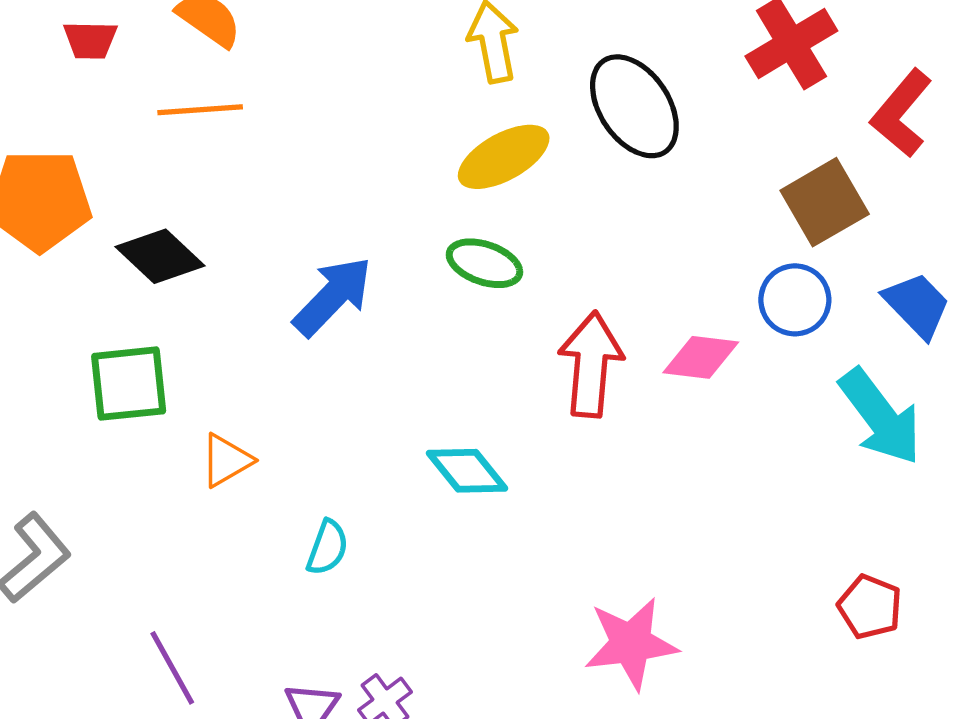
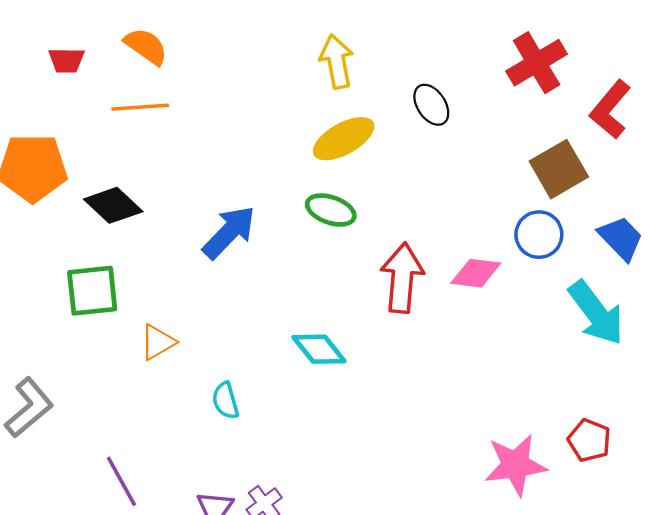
black ellipse: (634, 106) -> (431, 105), size x0.6
cyan semicircle: (327, 548) -> (225, 401), turned 144
pink star: (631, 643) -> (516, 465), moved

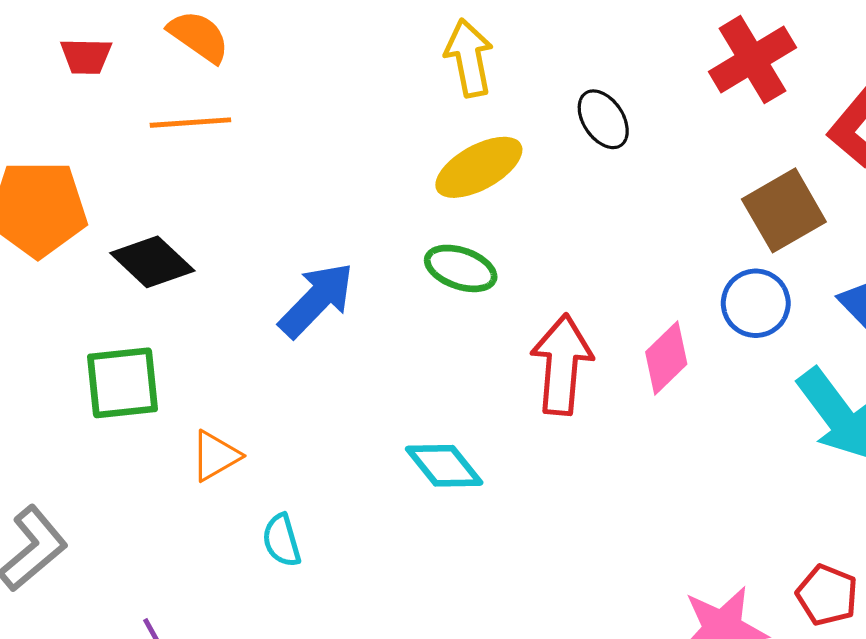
pink diamond: (476, 273) -> (666, 358), turned -51
cyan semicircle: (225, 401) -> (282, 540), moved

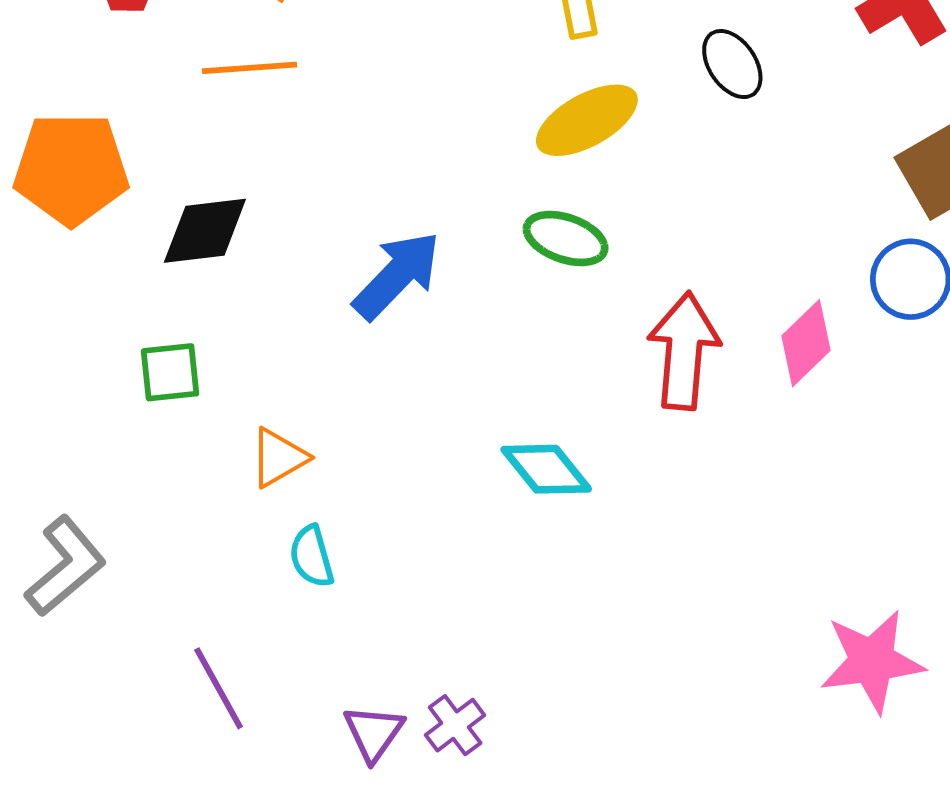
black diamond: (152, 262) -> (205, 231), turned -50
green square: (122, 383) -> (170, 372), size x0.7
cyan semicircle: (282, 540) -> (312, 556), moved

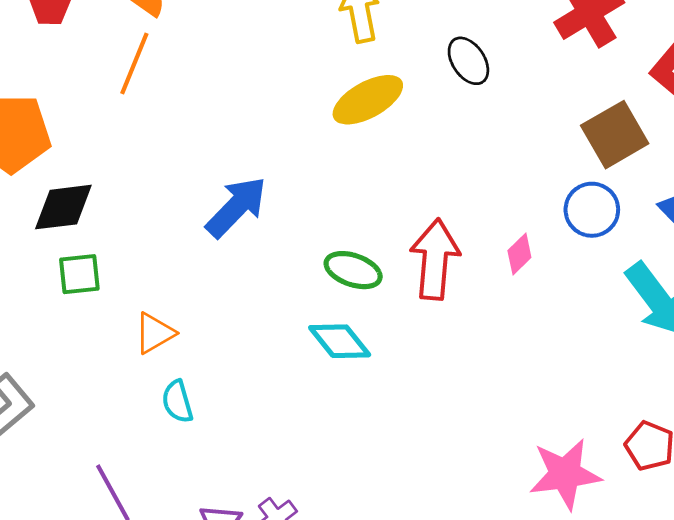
orange line: (250, 68) -> (134, 63), turned -64
black diamond: (205, 231) -> (63, 207), moved
green ellipse: (566, 239) -> (353, 270), moved
pink diamond: (806, 343) -> (519, 254), size x0.7

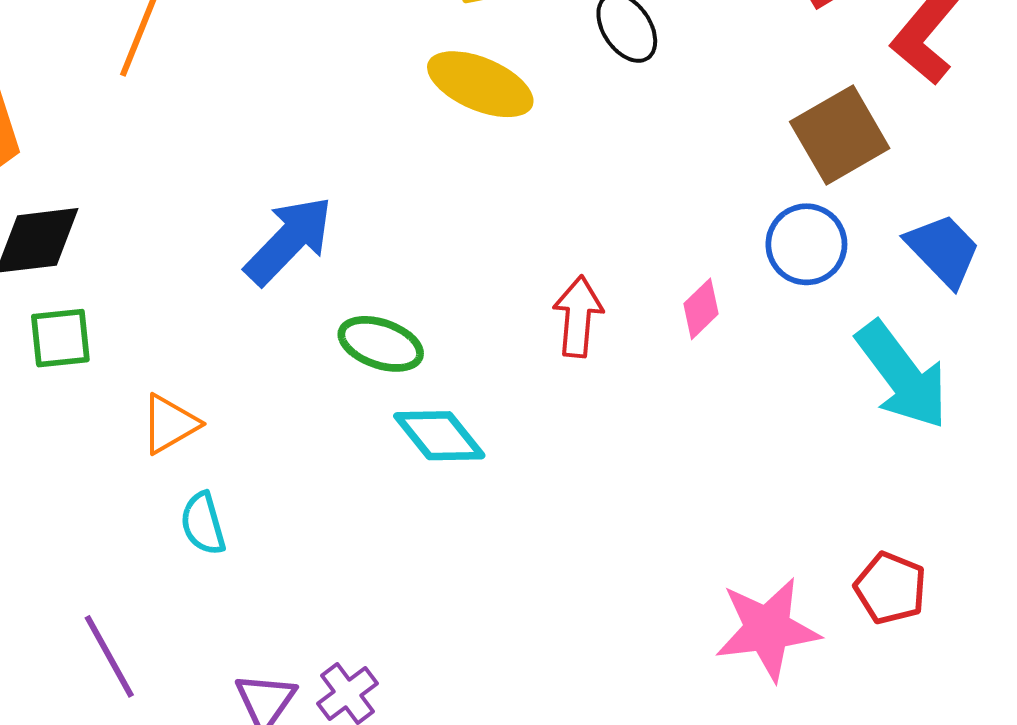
yellow ellipse: (368, 100) -> (480, 84), turned 52
red arrow: (435, 259) -> (578, 317), size x0.7
green ellipse: (353, 270) -> (381, 344), moved

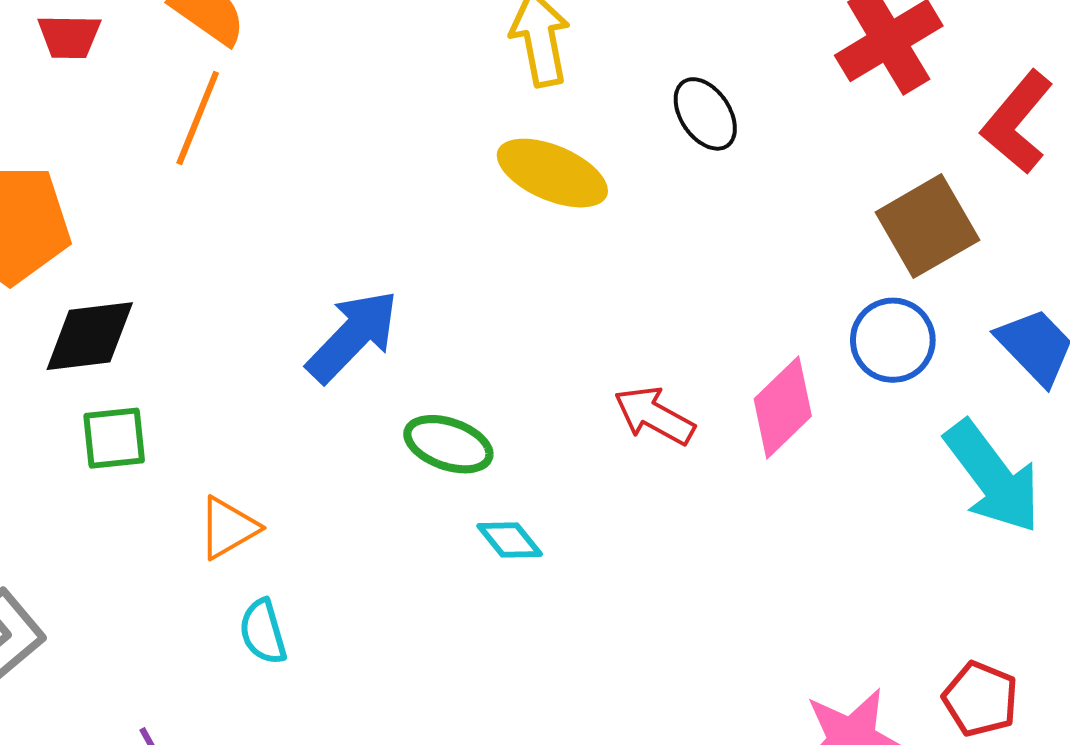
pink diamond: (701, 309) -> (783, 407), size x1.6
red arrow: (578, 317) -> (654, 416), turned -66
cyan diamond: (439, 436) -> (510, 540), size x0.7

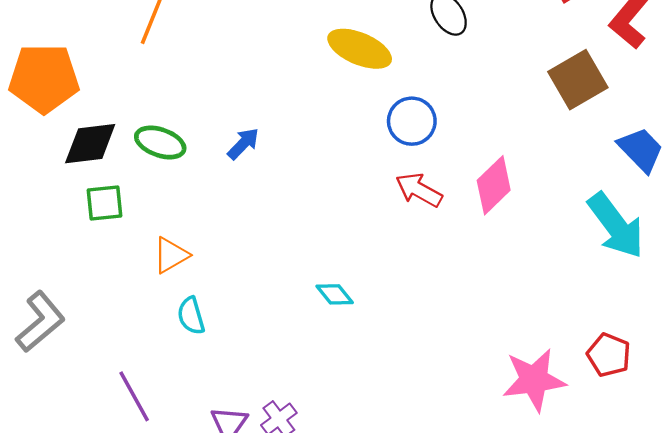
blue arrow: (353, 336) -> (243, 144), size x0.6
blue circle: (893, 340) -> (412, 121), moved
green ellipse: (448, 444) -> (160, 142), moved
cyan diamond: (510, 540) -> (335, 294), moved

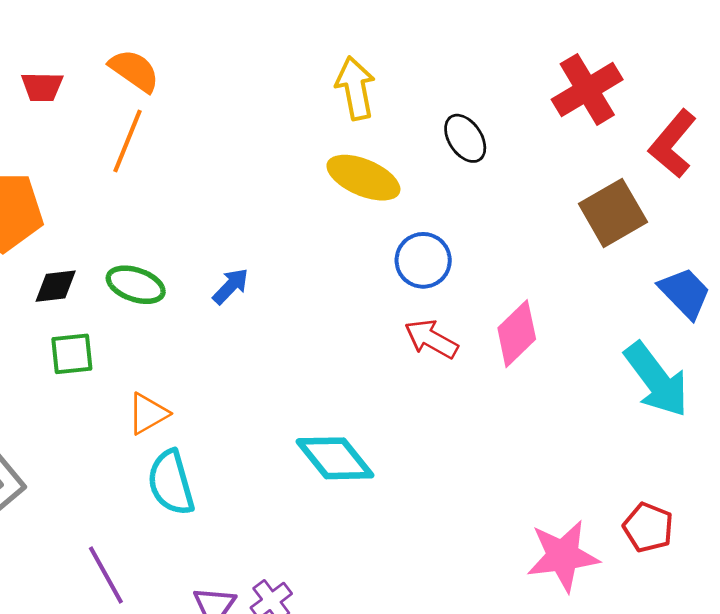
black diamond: (90, 144) -> (56, 286), size x0.7
cyan diamond: (335, 294) -> (335, 458), size x1.8
cyan semicircle: (191, 316) -> (171, 483), size x1.5

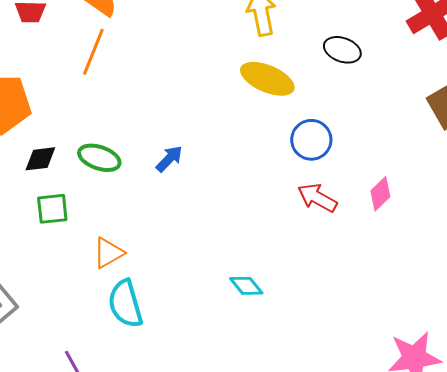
black ellipse: (465, 138) -> (342, 50), turned -36
pink diamond: (517, 334) -> (380, 194), size x0.7
cyan diamond: (335, 458) -> (246, 286), size x0.6

